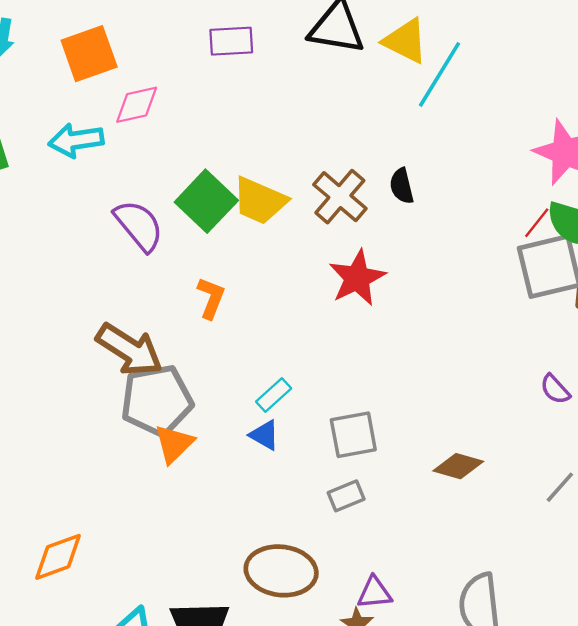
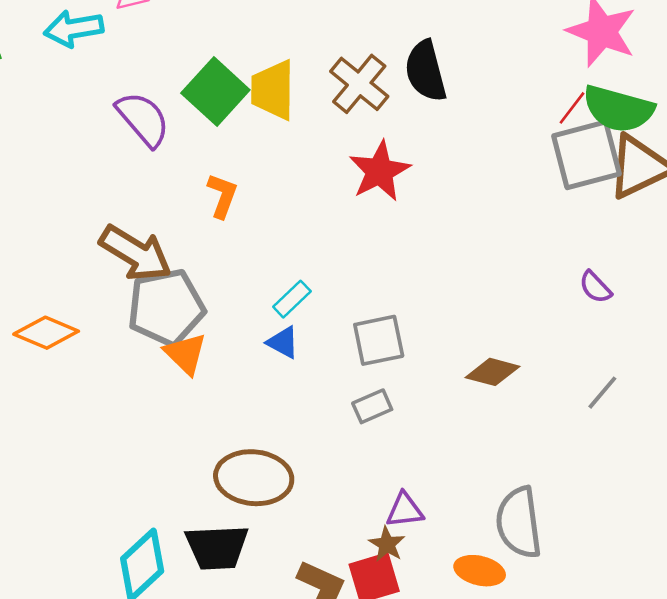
black semicircle: (402, 186) -> (426, 71), size x1.6
yellow trapezoid: (260, 201) -> (273, 90), turned 68
orange triangle: (174, 444) -> (186, 354), turned -30
orange diamond: (58, 557) -> (46, 333), moved, turned 44
brown ellipse: (281, 571) -> (254, 478), moved

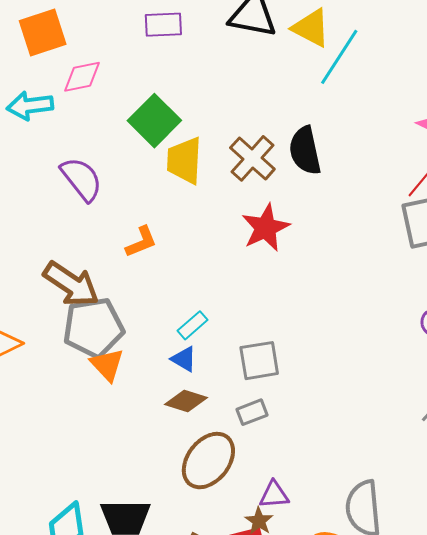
green square: (215, 92) -> (154, 121), moved
orange L-shape: (222, 196) -> (141, 242), turned 45
brown diamond: (492, 372) -> (186, 401), moved
brown ellipse: (254, 478) -> (208, 461), moved, turned -60

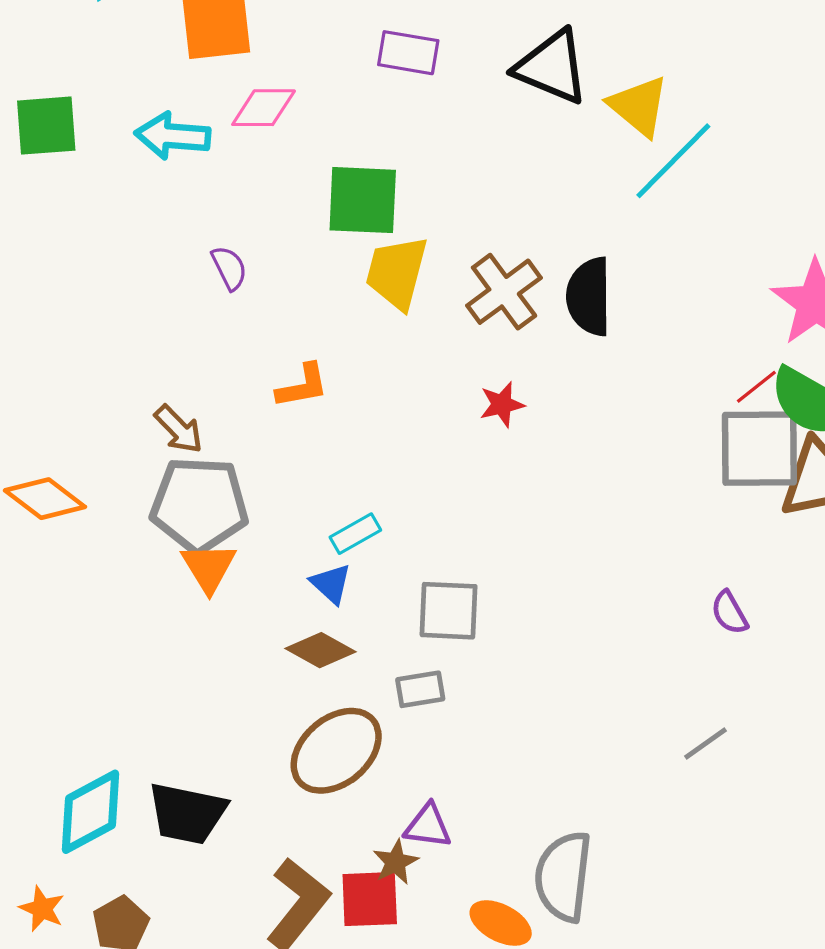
green square: (154, 121) -> (363, 200), turned 36
purple semicircle: (81, 179) -> (229, 268), size x0.6
red star: (266, 228) -> (502, 404), size x0.6
brown arrow: (71, 284) -> (179, 429), size x0.6

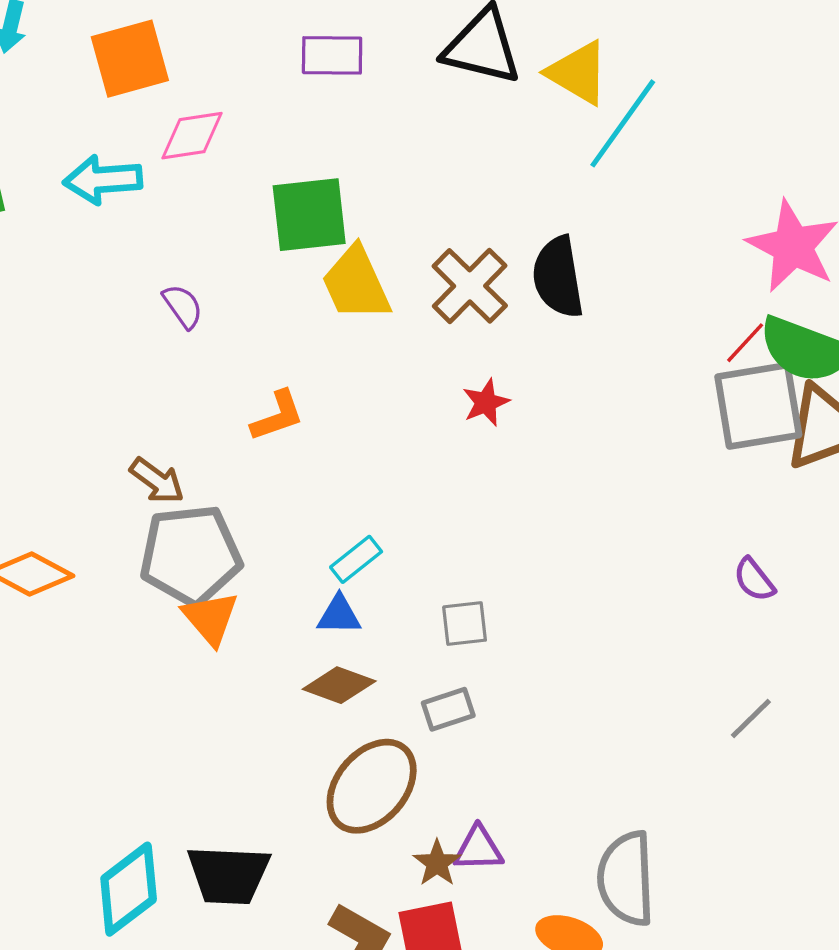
yellow trapezoid: (397, 272) -> (356, 284), turned -30
blue triangle: (331, 584) -> (339, 615), turned -33
gray square: (449, 611) -> (465, 624), size x0.7
brown star: (396, 862) -> (437, 863), moved

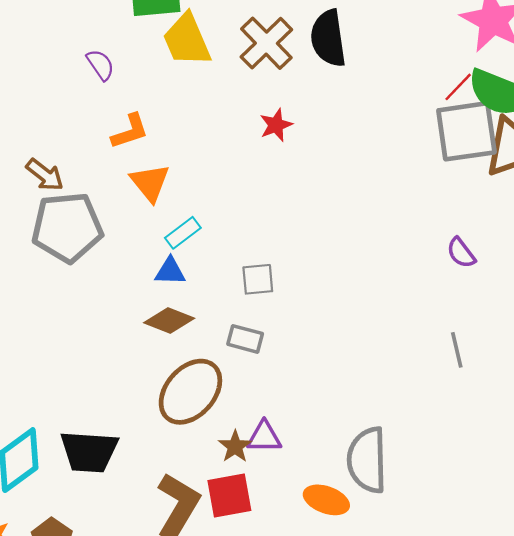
purple semicircle: (183, 306) -> (100, 65), moved
orange triangle: (210, 618) -> (150, 183), moved
gray rectangle: (448, 709) -> (245, 339), turned 32
gray line: (751, 718) -> (457, 350), turned -60

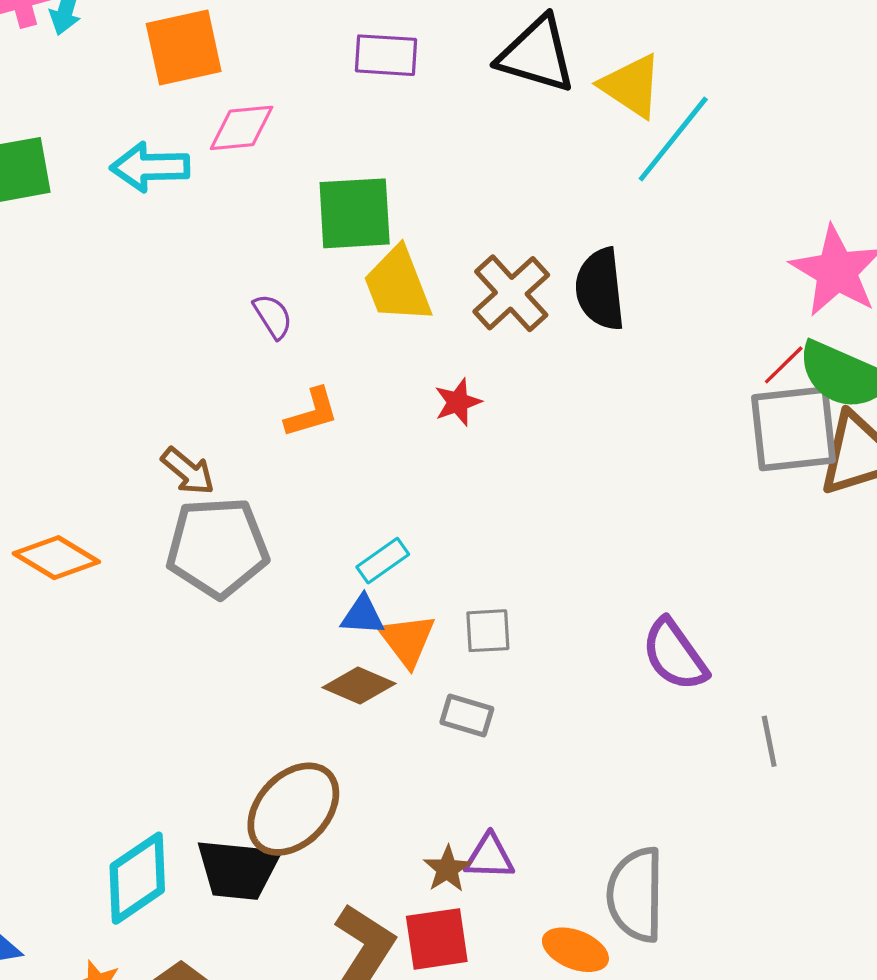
red star: (276, 125) -> (458, 402), moved
orange triangle: (150, 183) -> (407, 640), moved
purple semicircle: (461, 253) -> (675, 655), moved, size x1.6
brown ellipse: (190, 392) -> (293, 809), moved

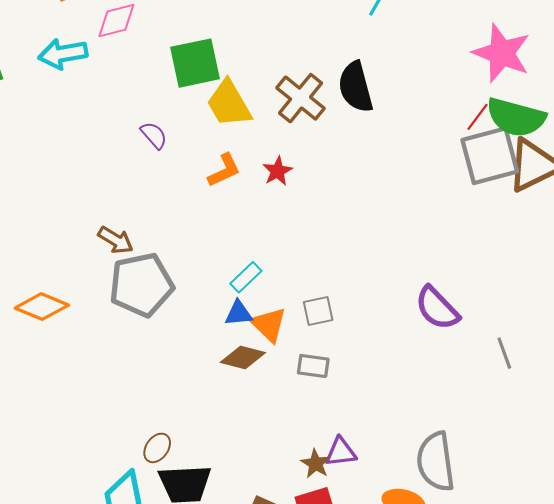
orange L-shape: (312, 413) -> (224, 170), moved
brown ellipse: (293, 809) -> (157, 448), moved, size x0.5

